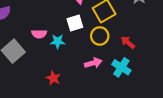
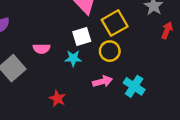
cyan star: (58, 41) -> (73, 58), moved
red arrow: (128, 42) -> (167, 30), moved, turned 72

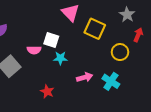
yellow square: (115, 23) -> (95, 29), turned -35
white square: (82, 36) -> (51, 40), moved, turned 35
yellow circle: (110, 51) -> (120, 52), moved

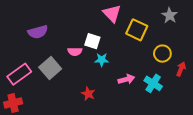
red arrow: (138, 35) -> (181, 69), moved

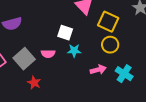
pink semicircle: (75, 51) -> (48, 54), moved
yellow circle: (162, 54) -> (110, 45), moved
red star: (88, 94) -> (34, 83), moved

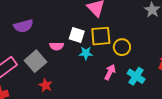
yellow square: (108, 22) -> (101, 36), moved, turned -30
pink semicircle: (48, 54) -> (57, 46), moved
pink arrow: (98, 70) -> (110, 72), turned -49

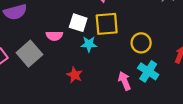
yellow circle: (122, 47) -> (141, 43), moved
pink arrow: (110, 72) -> (124, 81), moved, turned -49
red star: (46, 85) -> (75, 75), moved

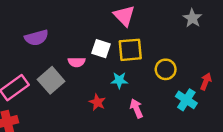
cyan star: (89, 44) -> (119, 80), moved
cyan cross: (148, 71) -> (186, 100), moved
pink arrow: (124, 81) -> (136, 108), moved

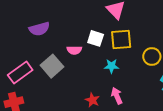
red star: (97, 102) -> (92, 100), moved
pink arrow: (136, 108) -> (117, 96), moved

